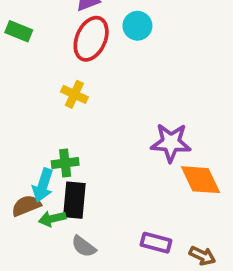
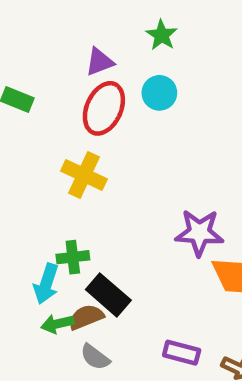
yellow cross: (74, 94) -> (84, 175), size x1.4
black rectangle: (74, 200) -> (108, 295), moved, turned -54
brown semicircle: (26, 206) -> (86, 317), moved

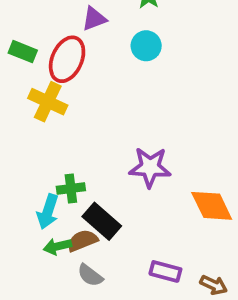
red ellipse: (104, 108) -> (67, 59), moved
yellow cross: (84, 175) -> (48, 102), moved
purple star: (199, 233) -> (150, 167), moved

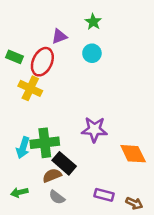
green cross: (71, 189) -> (45, 143), size x1.6
cyan arrow: (48, 212) -> (23, 148), moved
green arrow: (57, 246) -> (19, 192), moved

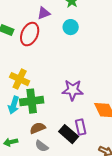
yellow cross: (30, 88) -> (20, 79), moved
black rectangle: (64, 163) -> (69, 134), moved
purple rectangle: (104, 195) -> (81, 127), moved, turned 63

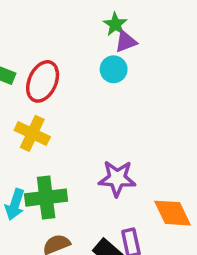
purple triangle: (44, 13) -> (126, 42), moved
yellow cross: (20, 79) -> (32, 133), moved

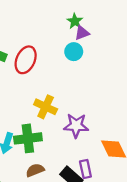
yellow cross: (32, 133) -> (46, 107), moved

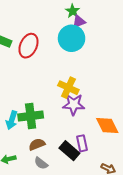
cyan circle: (74, 52) -> (72, 38), size x1.6
yellow cross: (46, 107) -> (68, 88), moved

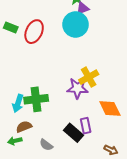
yellow cross: (68, 88) -> (89, 77), moved, turned 36
brown semicircle: (37, 144) -> (24, 127), moved

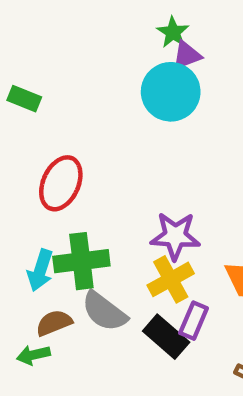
red ellipse: (34, 32) -> (61, 183), moved
yellow cross: (89, 77) -> (171, 279), moved
purple rectangle: (86, 126) -> (194, 321), turned 35
gray semicircle: (46, 145) -> (104, 311), moved, size x1.5

